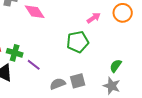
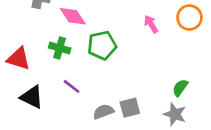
pink arrow: (94, 18) -> (151, 24), turned -88
green pentagon: (78, 42) -> (102, 45), moved
green cross: (15, 53) -> (60, 48), moved

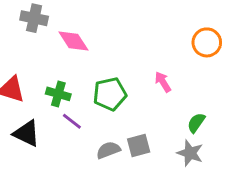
pink arrow: (151, 24) -> (163, 82), moved
green pentagon: (102, 45) -> (110, 94), moved
green cross: (60, 48) -> (58, 94), moved

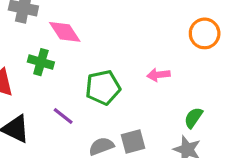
pink arrow: (163, 82) -> (159, 75), turned -65
green cross: (58, 94) -> (41, 62), moved

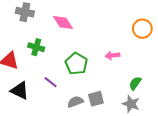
pink diamond: (65, 32) -> (63, 22), moved
green pentagon: (103, 87) -> (76, 64), turned -30

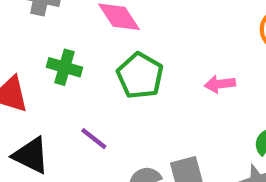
green pentagon: (76, 64) -> (140, 76), moved

